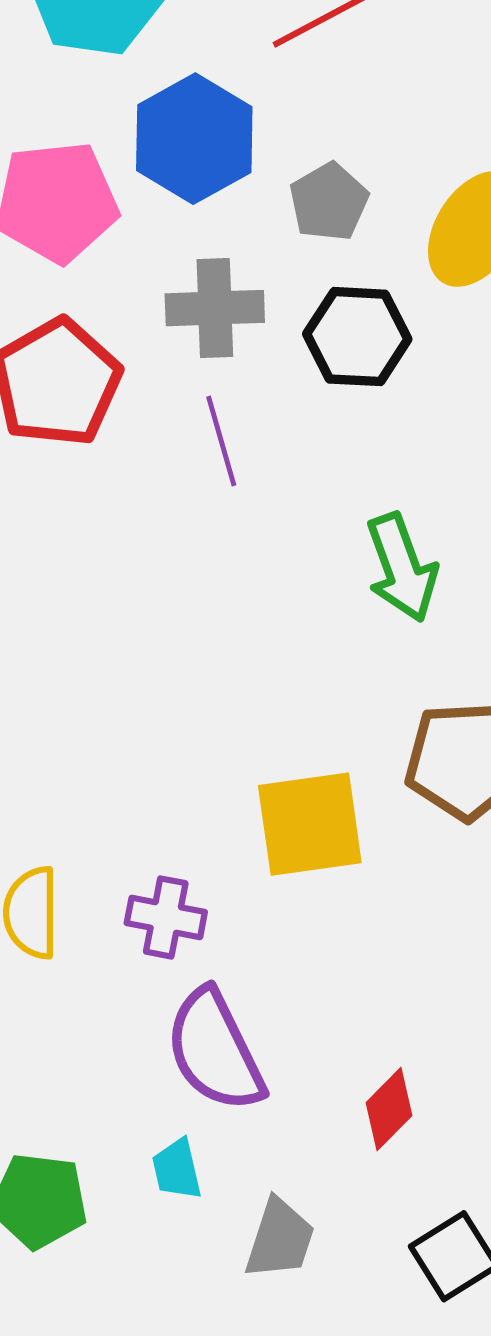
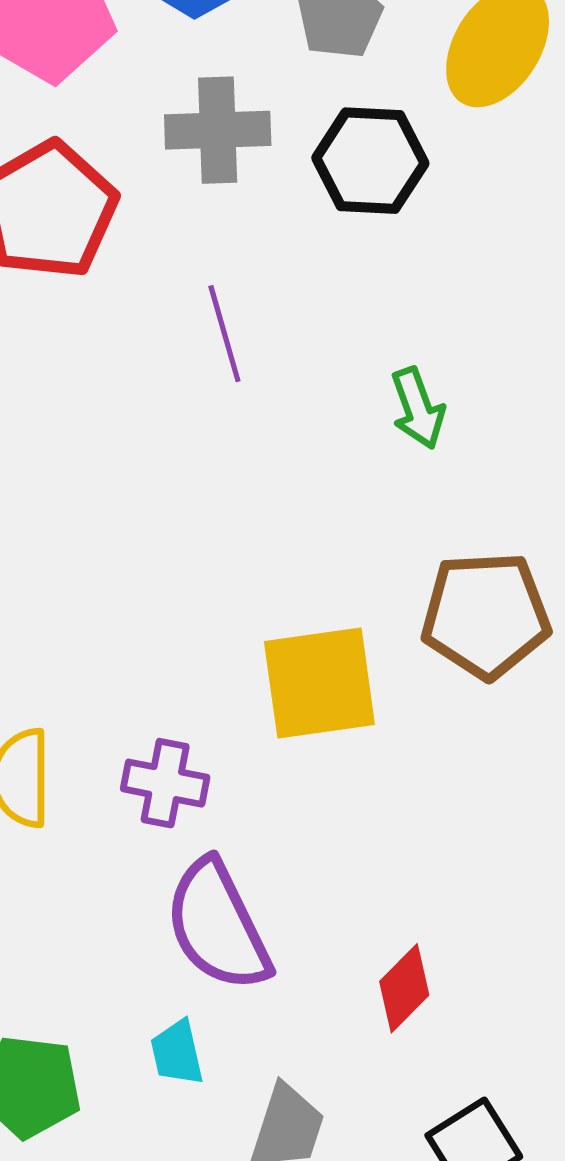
purple line: (221, 441) -> (224, 334), moved
green arrow: (402, 568) -> (418, 408), size x0.7

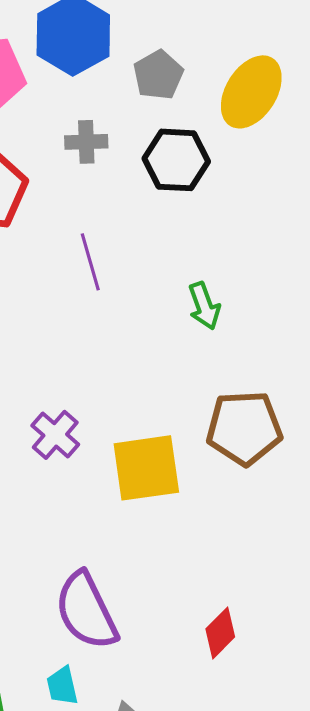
gray cross: (218, 130) -> (86, 142), size x0.7
purple cross: (165, 783) -> (55, 435), moved, turned 30
red diamond: (404, 988) -> (220, 633), moved

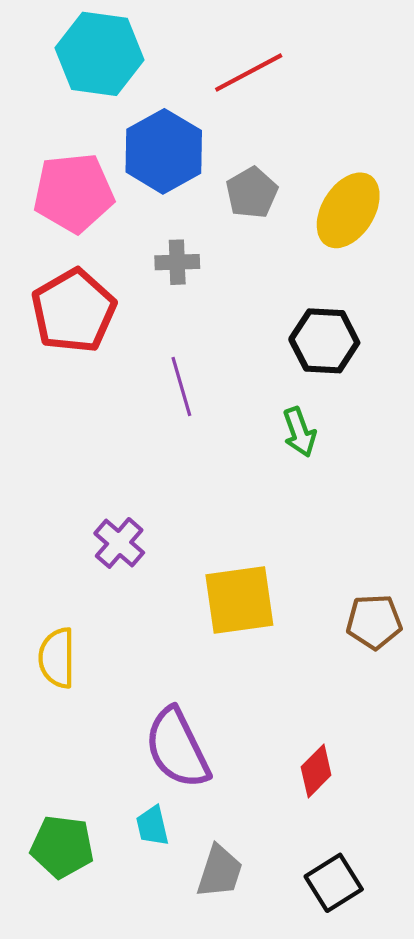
black hexagon: (176, 160) -> (324, 341), moved
brown pentagon: (244, 428) -> (374, 622), moved, size x0.7
purple cross: (55, 435) -> (119, 543), moved

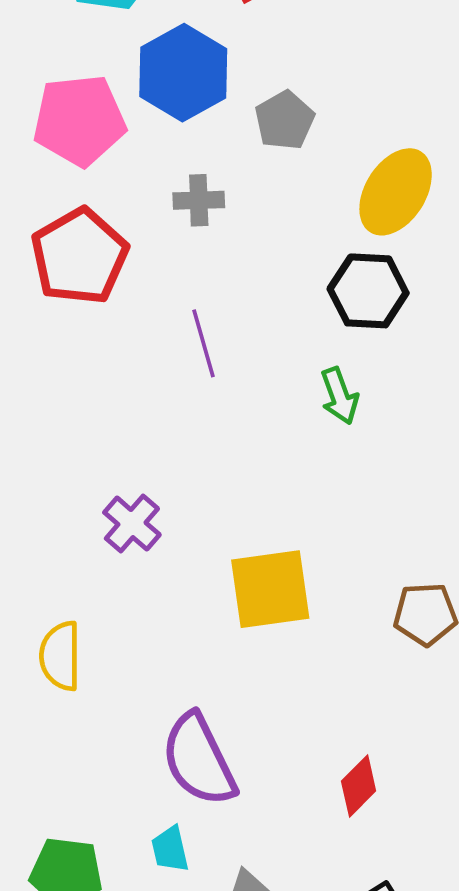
yellow ellipse: (348, 210) -> (396, 192), moved

